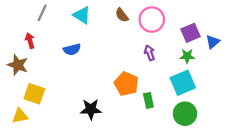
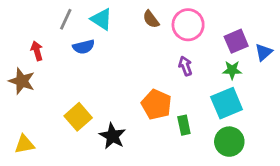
gray line: (42, 13) -> (66, 19), moved
blue semicircle: (72, 49) -> (84, 47), moved
yellow square: (34, 94) -> (78, 117), moved, turned 30
black star: (91, 109) -> (112, 136), turned 30

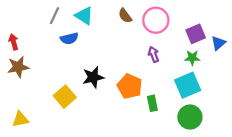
red arrow: (37, 51) -> (14, 42), moved
brown star: (22, 81) -> (18, 67), turned -30
black star: (112, 136) -> (93, 77), moved, turned 30

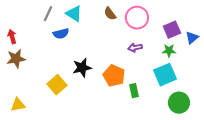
purple arrow: (154, 54) -> (135, 48), turned -80
green circle: (190, 117) -> (179, 103), moved

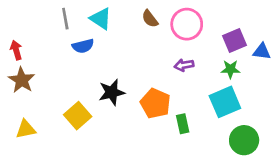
gray line: (48, 14) -> (65, 19), turned -35
blue triangle: (192, 38) -> (262, 51), turned 48
brown star: (16, 59) -> (22, 80), turned -30
yellow triangle: (18, 105) -> (26, 129), moved

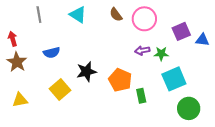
gray line: (65, 19) -> (39, 15), moved
blue semicircle: (83, 46) -> (52, 53), moved
green star: (230, 69) -> (161, 54), moved

